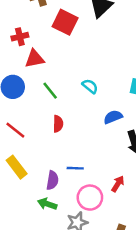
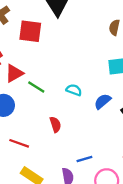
cyan semicircle: (90, 86) -> (74, 90), moved
green line: (50, 91) -> (36, 87), moved

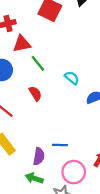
red semicircle: (55, 124) -> (35, 93), moved, turned -32

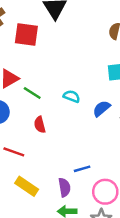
red semicircle: (35, 93) -> (40, 125), turned -144

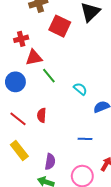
red semicircle: (40, 125) -> (42, 115), moved
blue line: (82, 169) -> (85, 139), moved

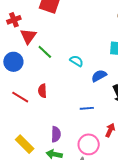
red triangle: (34, 58) -> (28, 36), turned -36
yellow rectangle: (19, 150) -> (25, 144), moved

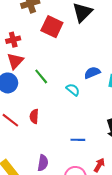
red triangle: (28, 36) -> (15, 61), moved
blue semicircle: (99, 76) -> (92, 73), moved

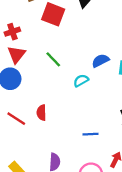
green line: (41, 76) -> (53, 59), moved
cyan semicircle: (73, 90) -> (81, 81), turned -64

